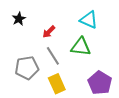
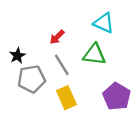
black star: (19, 19) -> (17, 56), moved

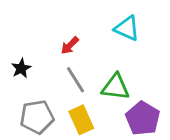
green triangle: (94, 54) -> (116, 87), moved
gray pentagon: (31, 79) -> (37, 117), moved

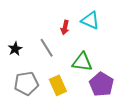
red arrow: (70, 45) -> (65, 27), moved, turned -32
gray line: (76, 80) -> (47, 48), moved

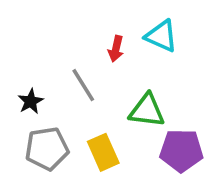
black star: (15, 49) -> (31, 101), moved
purple pentagon: (102, 84) -> (181, 150), turned -30

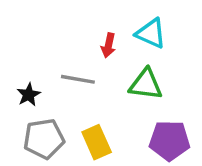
gray line: (83, 85) -> (78, 79), turned -48
green triangle: (147, 111) -> (146, 84), moved

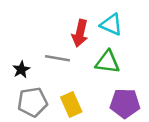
red arrow: (108, 45) -> (80, 33), size x1.5

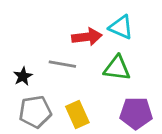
red arrow: (80, 33) -> (87, 37), turned -110

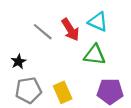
red arrow: (87, 37) -> (70, 30), turned 65
gray line: (62, 64) -> (43, 32), moved, turned 30

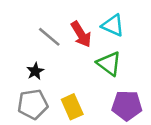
green triangle: (95, 55) -> (109, 64), turned 30
black star: (18, 62) -> (35, 71), moved

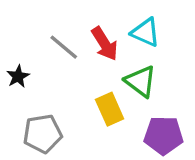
black star: (35, 71) -> (18, 76), moved
yellow rectangle: (72, 107) -> (110, 109), moved

